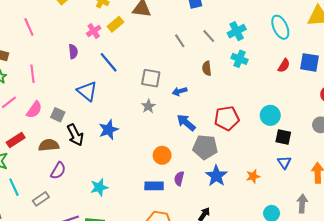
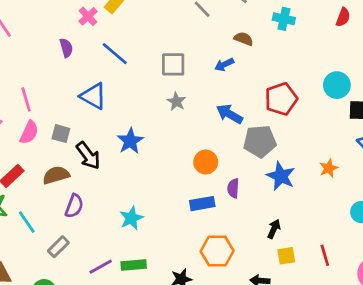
brown semicircle: (207, 68) -> (244, 39), turned 128
pink line: (32, 74) -> (26, 99), moved
blue arrow: (180, 91) -> (224, 65), moved
cyan line: (14, 187) -> (27, 222), moved

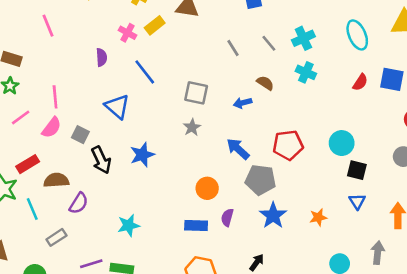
pink cross: (88, 16) -> (127, 33), turned -30
brown semicircle: (56, 175) -> (56, 180), moved

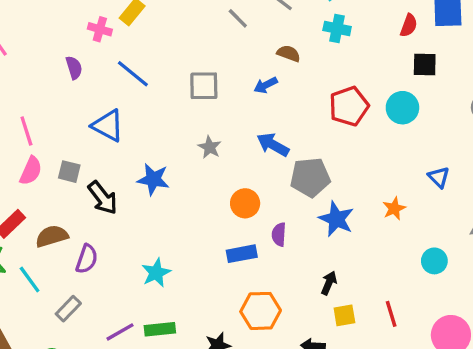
gray star: (192, 127) -> (210, 147), moved
red pentagon: (288, 145) -> (349, 106), moved
blue star: (142, 155) -> (153, 179), turned -30
black square: (357, 170) -> (425, 64), moved

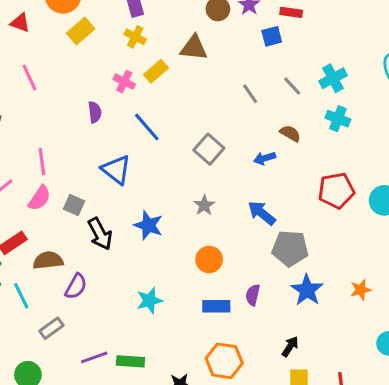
gray square: (204, 86) -> (209, 149), turned 32
orange circle: (245, 203) -> (209, 259), moved
cyan star: (156, 273) -> (149, 301), moved

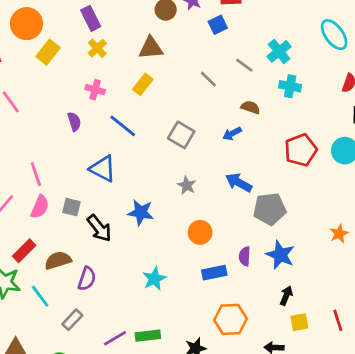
yellow cross: (135, 37) -> (97, 48), turned 30
yellow rectangle: (156, 71) -> (143, 84), moved
blue star: (307, 290) -> (280, 255), moved

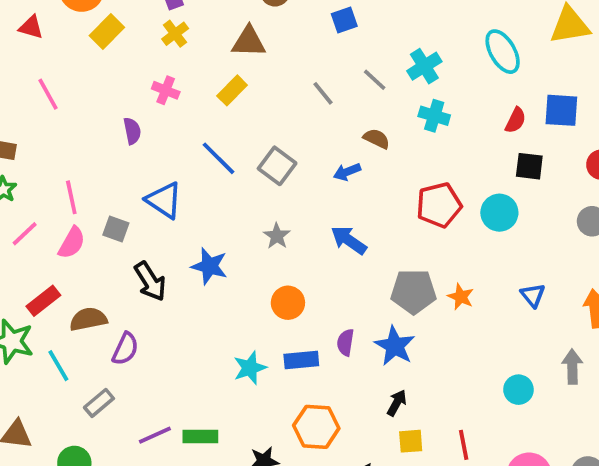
blue line: (123, 126) -> (219, 158), moved
gray square: (71, 207) -> (116, 229), moved
gray pentagon: (270, 209) -> (413, 291), moved
orange star: (339, 234) -> (461, 297), moved, turned -30
cyan star: (154, 279) -> (250, 368), moved

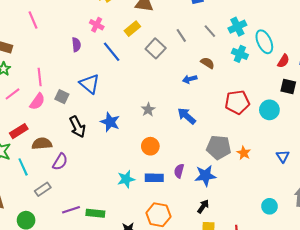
cyan ellipse: (503, 52) -> (264, 42), moved
blue line: (219, 158) -> (112, 52), moved
gray square: (277, 166) -> (156, 48), moved
blue star: (395, 346) -> (205, 176), turned 30

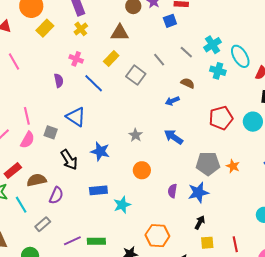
blue rectangle: (154, 178) -> (98, 190), moved

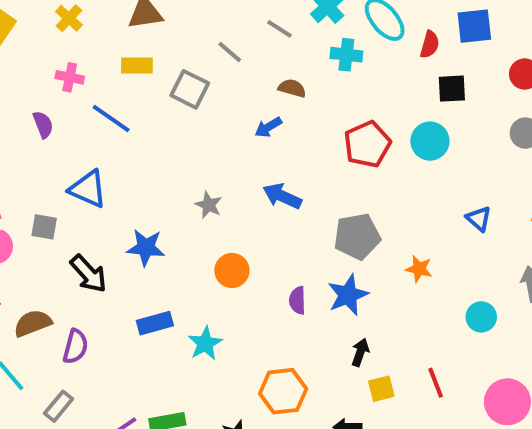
yellow rectangle: (111, 59) -> (137, 66), turned 56
orange star: (233, 166) -> (419, 269), moved

